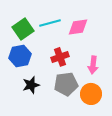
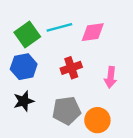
gray pentagon: (66, 84) -> (66, 111), moved
black star: (31, 85) -> (24, 101), moved
orange circle: (91, 94) -> (97, 120), moved

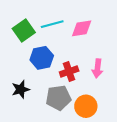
blue hexagon: (24, 67) -> (42, 58), moved
red cross: (71, 68) -> (69, 72), moved

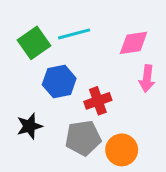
pink diamond: (82, 28) -> (134, 43), moved
pink arrow: (97, 68) -> (147, 79), moved

